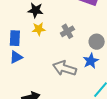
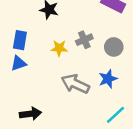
yellow star: (39, 29) -> (59, 48), moved
gray circle: (97, 42) -> (114, 47), moved

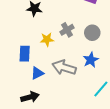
blue rectangle: (20, 40) -> (25, 54), moved
blue triangle: (19, 63) -> (37, 73), moved

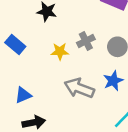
blue rectangle: (25, 54) -> (15, 44), moved, turned -56
blue triangle: (37, 73) -> (23, 95), moved

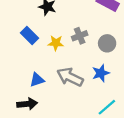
blue rectangle: (15, 44) -> (29, 35), moved
blue triangle: (23, 95) -> (37, 80), moved

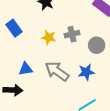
blue rectangle: (29, 35) -> (14, 28), moved

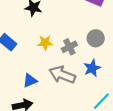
gray cross: (72, 34) -> (69, 47), moved

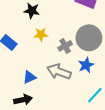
gray circle: (96, 38) -> (89, 38), size x1.6
yellow star: (45, 43) -> (41, 34), moved

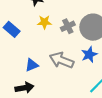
gray cross: (65, 46) -> (68, 26), moved

